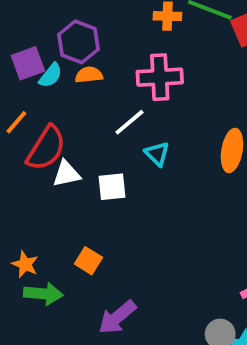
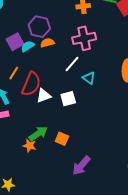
cyan semicircle: (51, 75) -> (28, 46), turned -152
green arrow: (43, 294) -> (38, 134), moved, turned -30

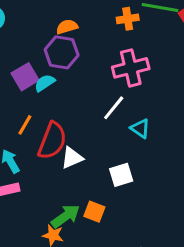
orange semicircle: (47, 43) -> (67, 27), moved
white square: (68, 99) -> (121, 175), moved
orange square: (62, 139) -> (94, 212), moved

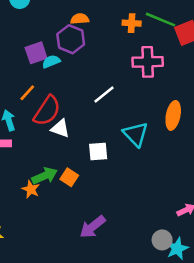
pink cross: (131, 68) -> (148, 62), moved
cyan triangle: (140, 128) -> (136, 134), moved, size x1.5
white triangle: (72, 158) -> (60, 128), turned 30

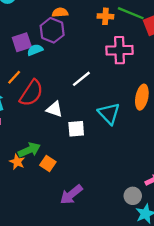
white triangle: (60, 128) -> (54, 109), moved
orange square: (69, 177) -> (48, 164), moved
gray circle: (162, 240) -> (133, 196), moved

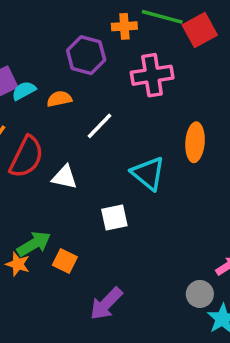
orange semicircle: (60, 13) -> (59, 99), moved
purple hexagon: (52, 30) -> (86, 55), moved
white square: (76, 129) -> (114, 218), moved

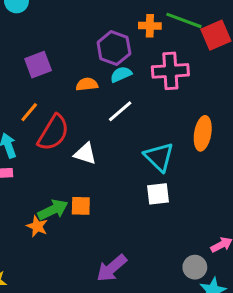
cyan semicircle: (24, 91) -> (121, 74), moved
white square: (114, 218) -> (158, 194), moved
orange square: (65, 261) -> (81, 206), moved, turned -30

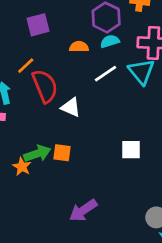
red semicircle: (53, 133) -> (45, 86), turned -60
cyan triangle: (159, 157) -> (141, 72), moved

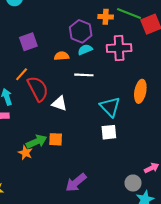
cyan triangle: (141, 72) -> (110, 107), moved
white line: (105, 74) -> (84, 75), turned 42

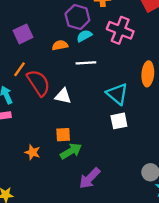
pink cross: (119, 48) -> (120, 30), turned 30
green arrow: (36, 142) -> (71, 151), moved

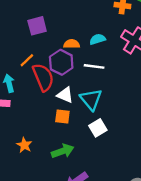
purple hexagon: (77, 17) -> (61, 62), moved
cyan triangle: (117, 94) -> (91, 99), moved
white square: (119, 121) -> (98, 128), moved, turned -30
orange square: (63, 135) -> (62, 117), moved

